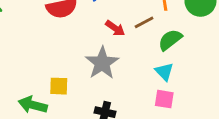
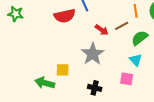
pink square: (164, 99) -> (127, 79), moved

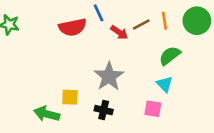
brown line: (122, 26) -> (141, 25), moved
red arrow: (102, 30) -> (119, 32), moved
black cross: (95, 88) -> (104, 110), moved

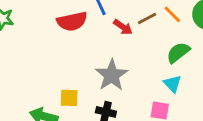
orange line: (165, 21) -> (172, 14), turned -36

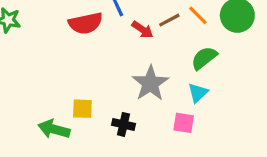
gray star: (112, 75) -> (150, 83), moved
cyan triangle: (172, 84) -> (198, 93), turned 30

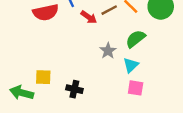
gray star: (150, 83) -> (108, 51), moved, size x0.6
pink square: (184, 123) -> (136, 88), moved

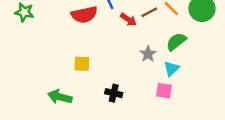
yellow square: (43, 77) -> (82, 64), moved
pink square: (136, 88) -> (164, 91), moved

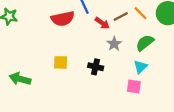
gray star: (148, 54) -> (114, 44), moved
black cross: (114, 93) -> (96, 67), moved
green arrow: (60, 97) -> (20, 79), moved

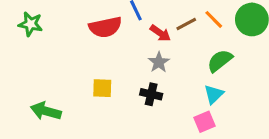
gray star: (114, 44) -> (159, 62), moved
pink square: (134, 87) -> (205, 122), turned -32

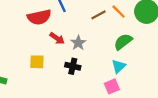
red arrow: (160, 33) -> (57, 38), moved

